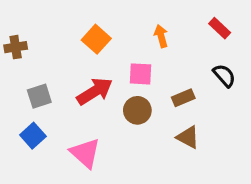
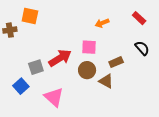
orange arrow: (161, 36) -> (102, 23), turned -96
orange square: (96, 39) -> (30, 16), moved, turned -30
gray square: (39, 96) -> (36, 67), moved
brown triangle: (188, 137) -> (106, 81), moved

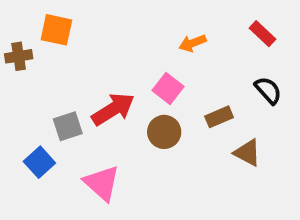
pink square: (89, 47) -> (168, 88), turned 35
brown triangle: (106, 81) -> (247, 153), moved

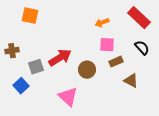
red rectangle: (262, 34) -> (139, 18), size x1.6
brown cross: (19, 56) -> (12, 51), moved
pink square: (168, 88) -> (107, 45), moved, turned -35
pink triangle: (102, 183) -> (68, 97), moved

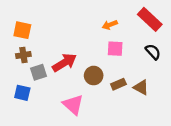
orange square: (30, 16) -> (22, 30), moved
brown cross: (12, 51) -> (23, 55), moved
brown rectangle: (116, 62) -> (118, 84), moved
blue square: (21, 86) -> (22, 93), turned -35

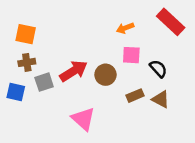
black semicircle: (153, 52) -> (158, 69), moved
brown circle: (94, 76) -> (105, 75), moved
blue square: (22, 93) -> (16, 92), moved

